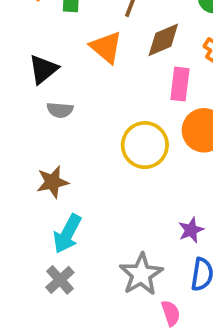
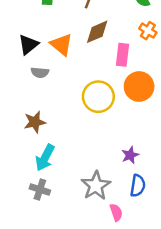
brown diamond: (163, 40) -> (97, 32), moved
orange triangle: (106, 47) -> (61, 45), moved
gray cross: (60, 280) -> (40, 189), turned -30

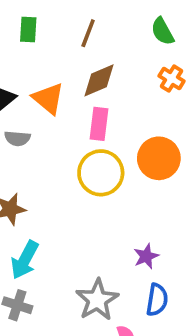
pink rectangle: (123, 55) -> (99, 124), moved

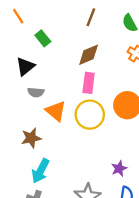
green rectangle: (28, 30) -> (43, 38), moved, turned -42
brown line: (88, 33) -> (91, 17), moved
orange triangle: (48, 98) -> (56, 111), moved

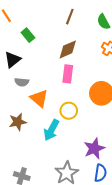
yellow circle: (90, 115) -> (69, 111), moved, size x0.7
purple star: (119, 169) -> (94, 148), size x1.5
cyan arrow: (41, 171) -> (51, 130), moved

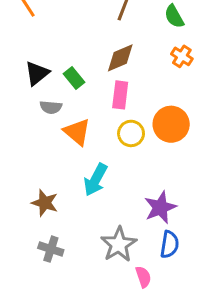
green rectangle: (28, 35) -> (74, 78), moved
yellow circle: (69, 111) -> (131, 133), moved
brown star: (18, 122) -> (45, 203), moved, turned 30

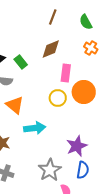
pink rectangle: (120, 95) -> (66, 73), moved
orange triangle: (77, 132) -> (15, 105), moved
cyan arrow: (96, 180) -> (35, 128), turned -125

